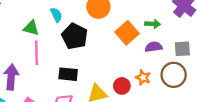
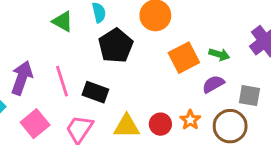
purple semicircle: (154, 47) -> (213, 84), turned -35
pink line: (37, 53) -> (62, 81), moved, turned -30

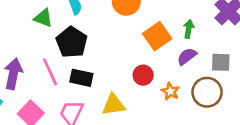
black pentagon: (116, 46) -> (72, 42), moved
green arrow: (219, 54) -> (189, 29), turned -90
red circle: (160, 124) -> (143, 75), moved

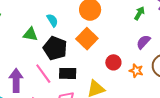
green arrow: (189, 29) -> (139, 13), moved, turned 32
orange square: (157, 36) -> (87, 39), moved

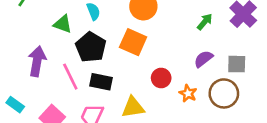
orange square: (87, 39) -> (133, 42), turned -30
purple arrow: (16, 80) -> (37, 61), moved

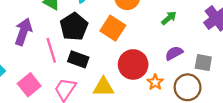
green arrow: (205, 22) -> (169, 18), moved
red circle: (161, 78) -> (133, 64), size x1.6

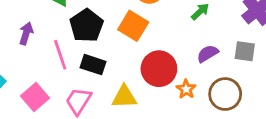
purple arrow: (23, 32) -> (26, 33), size x0.7
gray square: (203, 63) -> (245, 51), moved

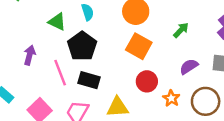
orange square: (133, 26) -> (139, 46), moved
red circle: (159, 69) -> (147, 81), size x0.7

